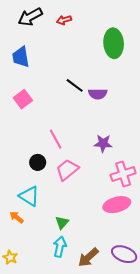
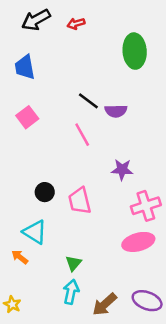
pink line: (56, 139) -> (82, 135), moved
pink trapezoid: (67, 170) -> (80, 201), turned -65

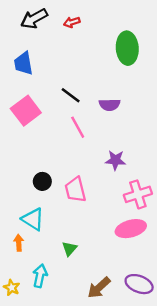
black line: (88, 101) -> (71, 95), moved
pink square: (27, 117) -> (26, 111), size x1.4
orange arrow: (20, 257) -> (19, 243), turned 49
cyan arrow: (71, 292) -> (40, 276), moved

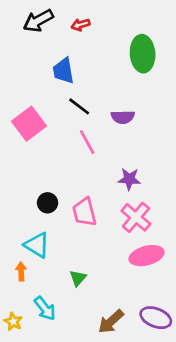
blue trapezoid: (23, 63) -> (63, 71), moved
pink cross: (138, 194) -> (136, 217), moved, turned -32
cyan arrow: (40, 276) -> (45, 308), turned 130

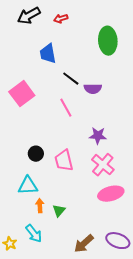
black line: (79, 106) -> (71, 79), moved
cyan triangle: (37, 245) -> (28, 186), turned -35
orange arrow: (21, 271) -> (40, 206), moved

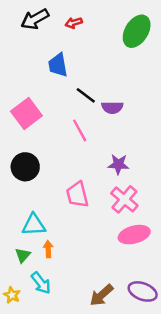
green ellipse: (108, 41) -> (137, 31), moved, turned 36
black circle: (36, 154) -> (25, 167), moved, size x1.5
green triangle: (59, 211) -> (23, 255), moved

